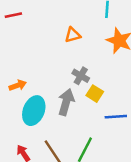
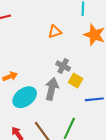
cyan ellipse: (34, 111) -> (25, 97), turned 35

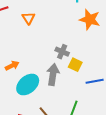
orange triangle: (55, 32) -> (28, 18), moved, turned -40

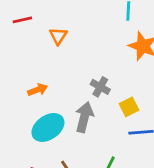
yellow square: (75, 65) -> (129, 107), moved, turned 32
orange arrow: (12, 66) -> (38, 90), moved

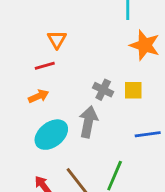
red line: (22, 20) -> (45, 66), moved
yellow square: (129, 107) -> (133, 90), moved, turned 30

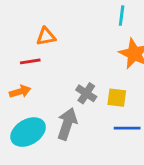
orange triangle: (57, 39) -> (46, 36), turned 42
blue line: (148, 134) -> (127, 128), moved

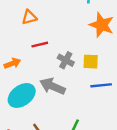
red line: (30, 61) -> (40, 45), moved
gray arrow: (67, 124) -> (53, 86), turned -80

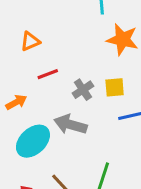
gray cross: (66, 60) -> (83, 90), turned 35

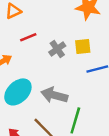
gray arrow: (70, 125) -> (54, 95), moved

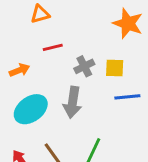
gray arrow: (54, 95) -> (73, 102), moved, turned -105

